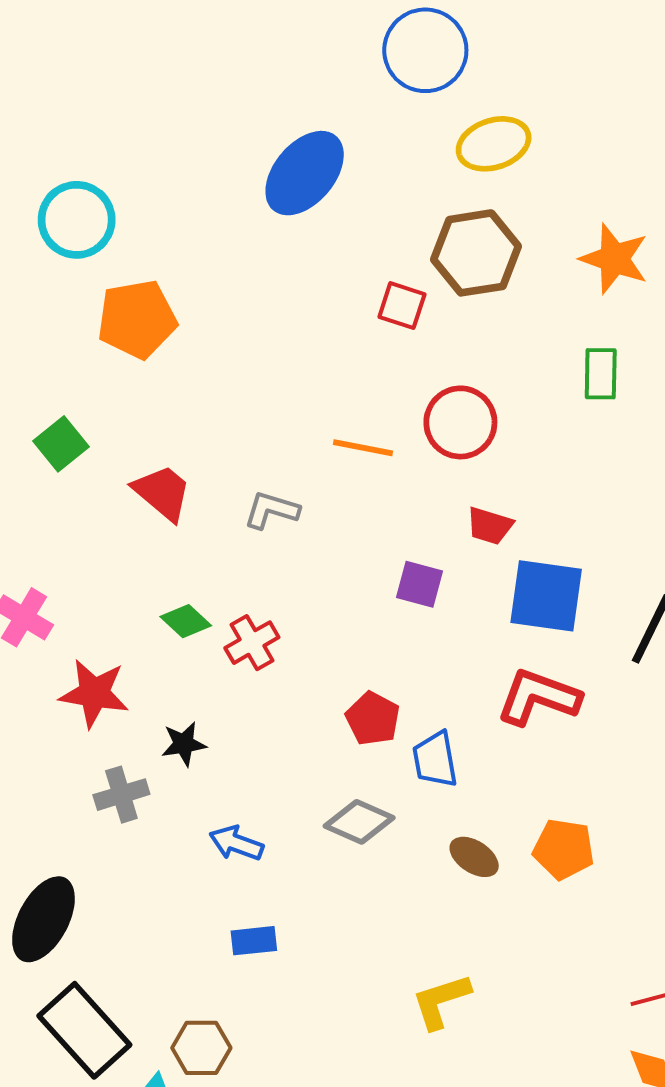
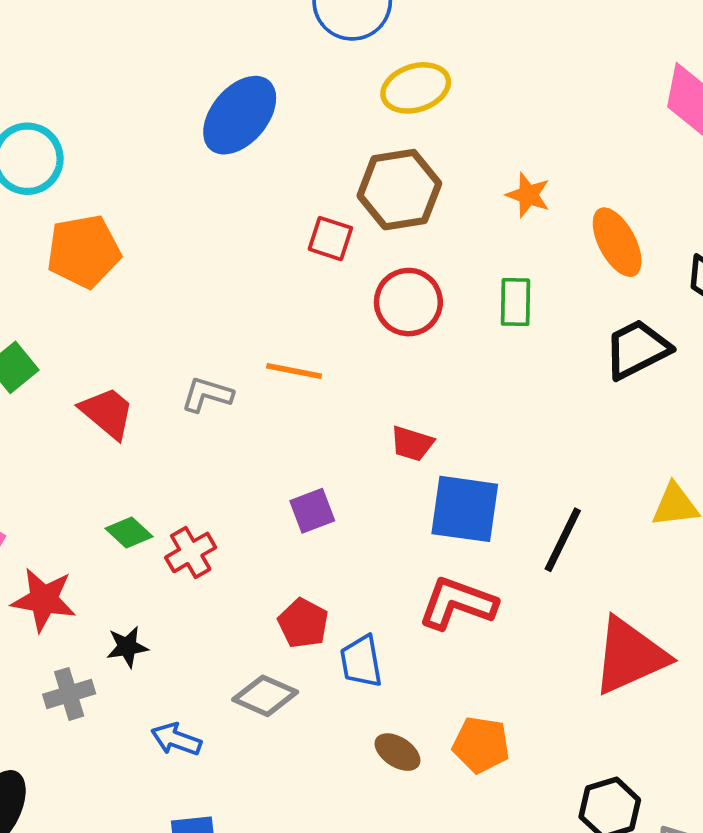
orange star: (614, 259) -> (528, 195), size x0.7
red circle: (460, 422) -> (408, 302), moved
gray L-shape: (271, 510) -> (207, 395), moved
purple square: (420, 584) -> (312, 511), moved, turned -36
gray diamond: (359, 822) -> (265, 696), moved

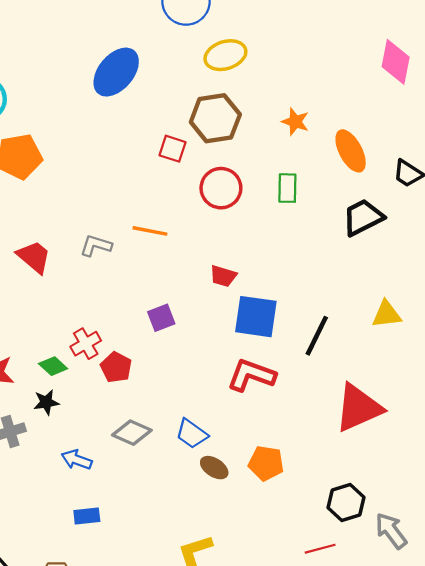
green diamond: (129, 532) -> (53, 366), moved
red pentagon: (303, 623) -> (116, 367), moved
blue trapezoid: (361, 661) -> (192, 434), moved, turned -44

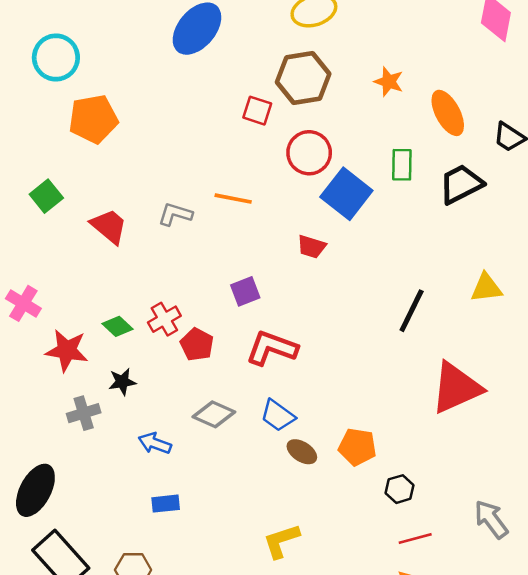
green rectangle: (287, 188) -> (402, 165), moved
blue square: (256, 317) -> (346, 194), moved, turned 30
green diamond: (53, 366) -> (117, 326), moved
red L-shape: (251, 375) -> (272, 348), moved
black hexagon: (346, 503) -> (400, 489), moved, size x0.7

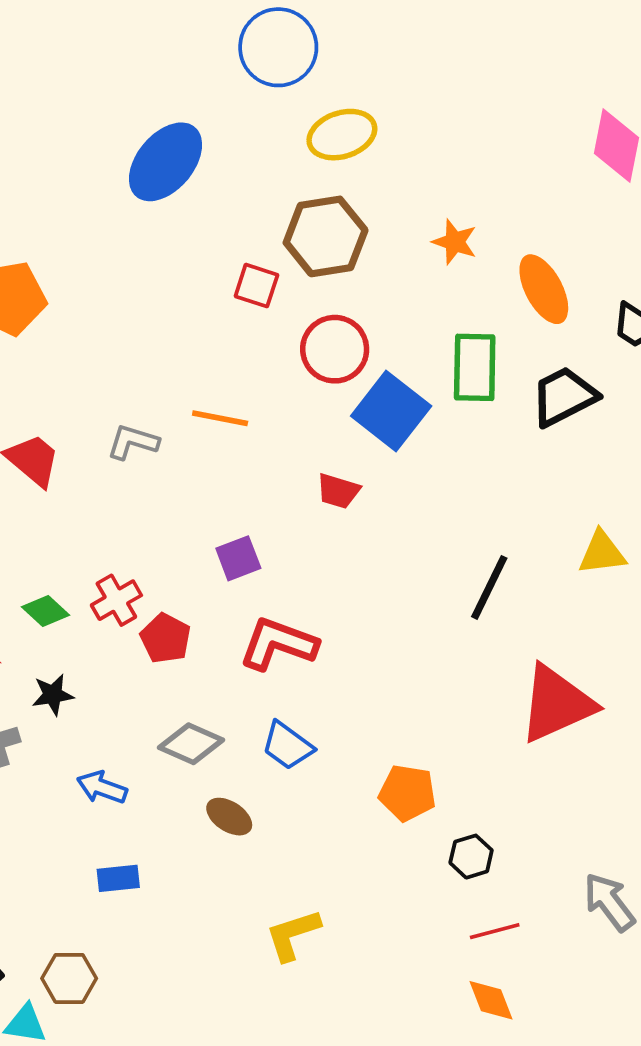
green rectangle: (402, 165) -> (475, 367), size x1.4
brown ellipse: (302, 452) -> (229, 817), moved

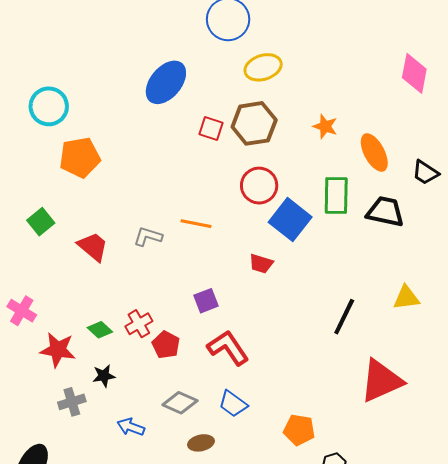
red square: (256, 286) -> (211, 128), moved
black trapezoid: (564, 396) -> (385, 212), turned 39
red L-shape: (278, 644) -> (228, 348), turned 36
brown ellipse: (229, 817) -> (201, 443), turned -45

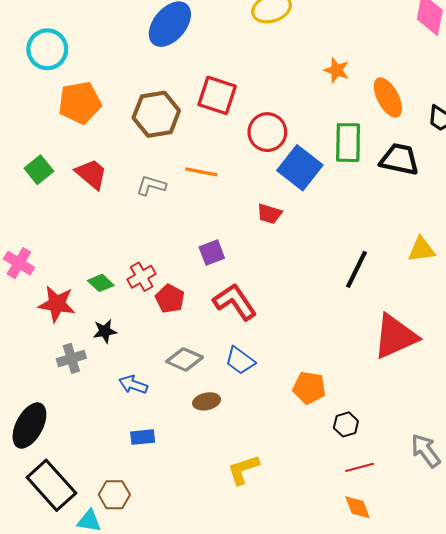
brown hexagon: (254, 123) -> (156, 114), moved
red square: (211, 128) -> (217, 95), moved, size x1.5
red trapezoid: (93, 247) -> (91, 174), moved

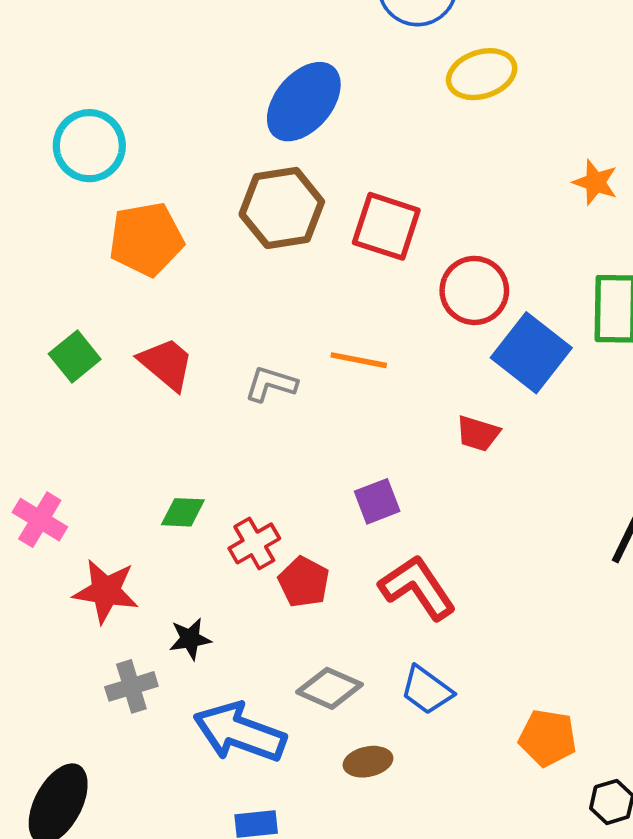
brown hexagon: (156, 114) -> (282, 208), moved
green diamond: (101, 283) -> (183, 512), moved, turned -40
blue arrow: (133, 385) -> (240, 732), size x1.8

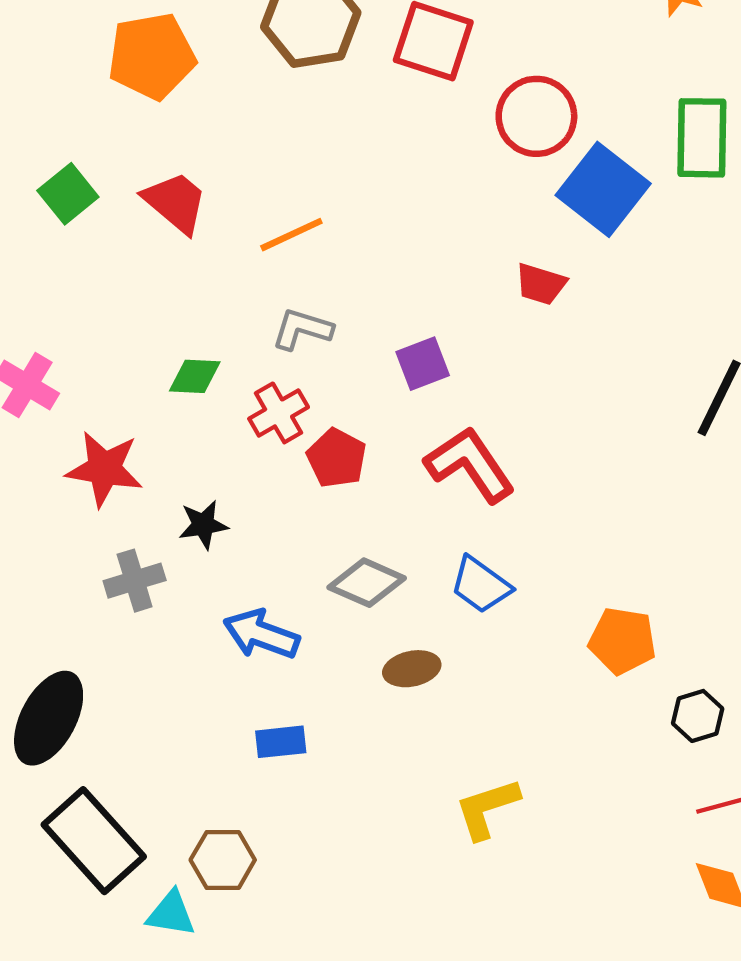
orange line: (359, 360) -> (291, 235), moved, turned -36
gray L-shape: (271, 384) -> (302, 329), moved
blue arrow: (240, 732) -> (261, 634), size x0.7

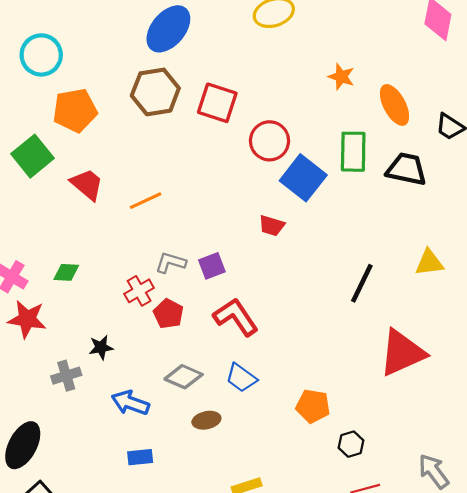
green square: (68, 194) -> (33, 156), moved, size x1.4
gray L-shape: (302, 329) -> (171, 263), moved
green diamond: (195, 376) -> (66, 272), moved
red star: (104, 469) -> (27, 319), moved

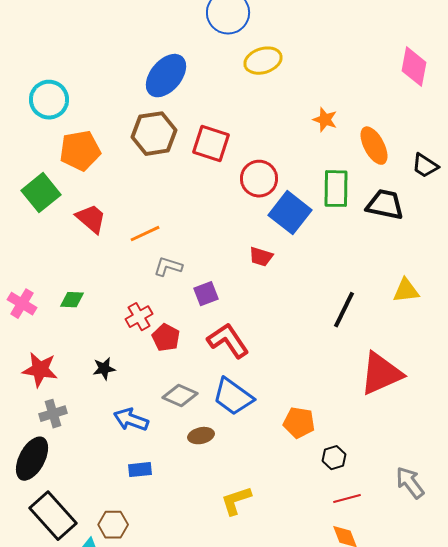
gray L-shape: (171, 263) -> (168, 267), moved
red star: (27, 319) -> (40, 370), moved
gray cross: (66, 376) -> (53, 414), moved
blue trapezoid: (241, 378) -> (233, 397), size x1.4

